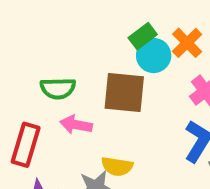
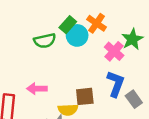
green semicircle: (58, 88) -> (45, 41), moved
brown square: (124, 93) -> (85, 96), moved, size x0.7

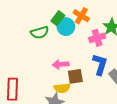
pink cross: (114, 51) -> (97, 38), turned 35
pink arrow: (37, 89) -> (61, 64), moved

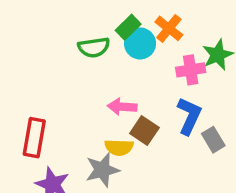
brown square: (75, 76) -> (144, 130), turned 35

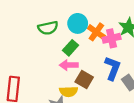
green rectangle: (128, 27) -> (70, 48), moved
orange cross: (169, 28) -> (96, 32), moved

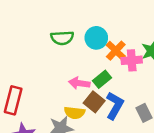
green rectangle: (70, 48) -> (102, 79), moved
blue L-shape: (113, 68) -> (115, 106), moved

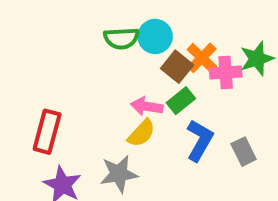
cyan circle: (96, 38) -> (155, 36), moved
brown square: (94, 102) -> (177, 67), moved
yellow semicircle: (75, 113) -> (141, 133), moved, turned -54

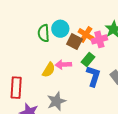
green semicircle: (121, 38) -> (44, 33), turned 102
green rectangle: (181, 101) -> (88, 59), moved
yellow semicircle: (141, 133) -> (49, 70), moved

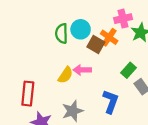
pink cross: (99, 39) -> (123, 19), moved
green rectangle: (88, 59) -> (129, 70), moved
blue L-shape: (93, 76) -> (111, 102), moved

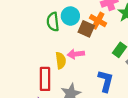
yellow semicircle: (65, 75) -> (61, 61), turned -35
red rectangle: (28, 94) -> (45, 79), moved

